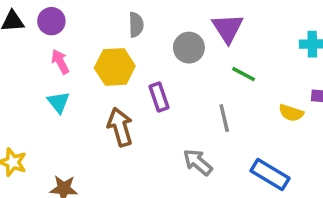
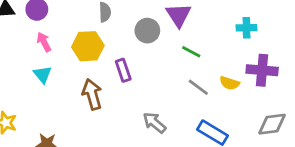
gray line: (224, 118) -> (198, 87), moved, turned -40

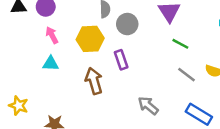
gray circle: (147, 31) -> (127, 24), moved
cyan triangle: (42, 75) -> (51, 64), turned -49

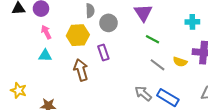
gray arrow: (148, 106) -> (143, 93), moved

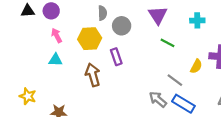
cyan cross: (192, 22) -> (197, 20), moved
yellow semicircle: (180, 62) -> (196, 66), turned -80
gray line: (158, 65) -> (175, 80), moved

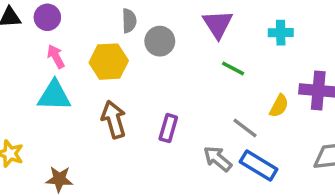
purple rectangle: (116, 57) -> (168, 128), moved, turned 35
cyan triangle: (55, 60) -> (54, 96), size x1.5

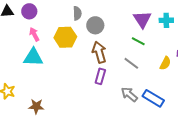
purple triangle: (218, 24) -> (142, 19), moved
brown arrow: (114, 120) -> (99, 52), moved
gray line: (245, 128) -> (131, 63), moved

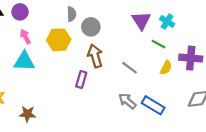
cyan cross: (166, 20) -> (167, 22), turned 32
green line: (138, 41) -> (158, 44), moved
purple rectangle: (100, 76) -> (81, 80), moved

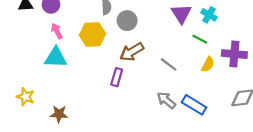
brown arrow: (95, 56) -> (132, 52), turned -105

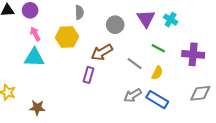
gray circle: (127, 21) -> (115, 25), moved
green line: (200, 39) -> (158, 48), moved
yellow semicircle: (208, 64) -> (157, 73), moved
gray arrow: (166, 100) -> (133, 95), turned -72

